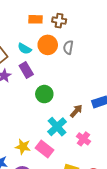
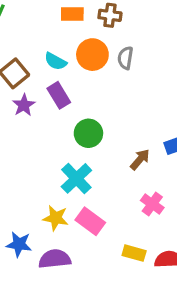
cyan cross: (57, 127) -> (76, 178), moved

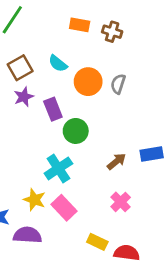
orange circle: (92, 55) -> (88, 82), moved
gray semicircle: (125, 58) -> (118, 84), moved
purple rectangle: (59, 95) -> (53, 109), moved

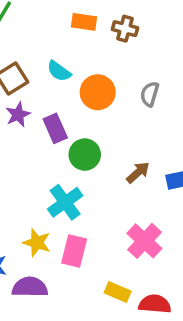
gray semicircle: (118, 84) -> (150, 94), moved
brown arrow: (116, 161) -> (138, 173), moved
pink cross: (121, 202) -> (144, 241), size x1.4
pink rectangle: (64, 208) -> (74, 251), turned 60

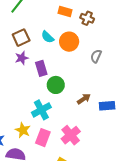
orange circle: (98, 92) -> (69, 42), moved
pink cross: (144, 241) -> (71, 135), moved

